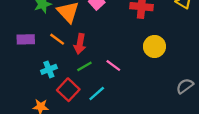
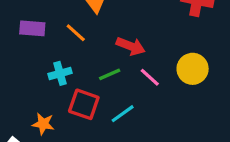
red arrow: (80, 44) -> (131, 46), moved, turned -84
yellow circle: (154, 46) -> (193, 69), moved
red square: (68, 90) -> (84, 104), turned -30

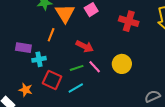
purple rectangle: (32, 28) -> (23, 48), moved
orange line: (76, 33) -> (51, 35), turned 64
green line: (110, 74) -> (77, 68), moved

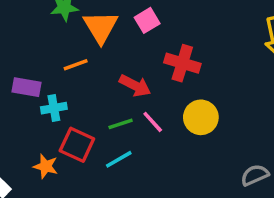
red cross: (129, 21) -> (182, 63), moved
orange line: (51, 35) -> (76, 65), turned 48
orange star: (26, 90) -> (46, 166), moved

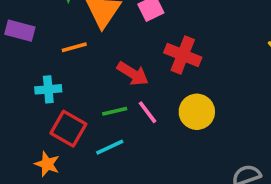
purple rectangle: (27, 87) -> (20, 31), moved
orange star: (46, 166) -> (47, 164), moved

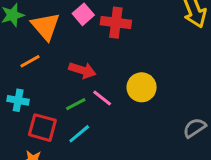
red cross: (183, 55) -> (116, 23), moved
cyan cross: (48, 89) -> (18, 100), turned 30

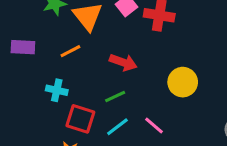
pink line: (102, 98) -> (154, 125), moved

